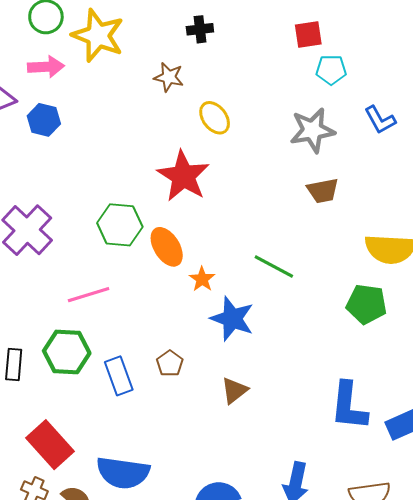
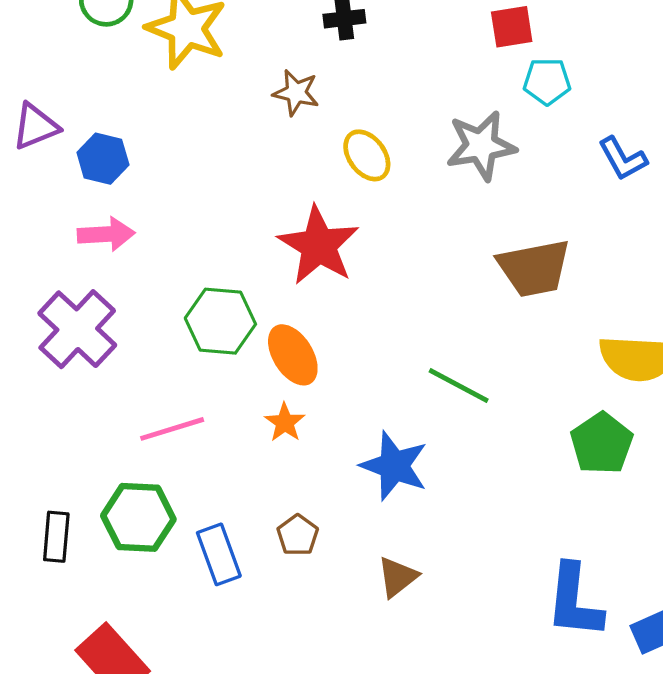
pink arrow: (46, 67) -> (106, 234), moved
gray star: (312, 130) -> (481, 146), moved
brown trapezoid: (323, 191) -> (534, 268), size x1.5
orange star: (202, 279) -> (285, 422), moved
green pentagon: (367, 304) -> (602, 443), turned 30

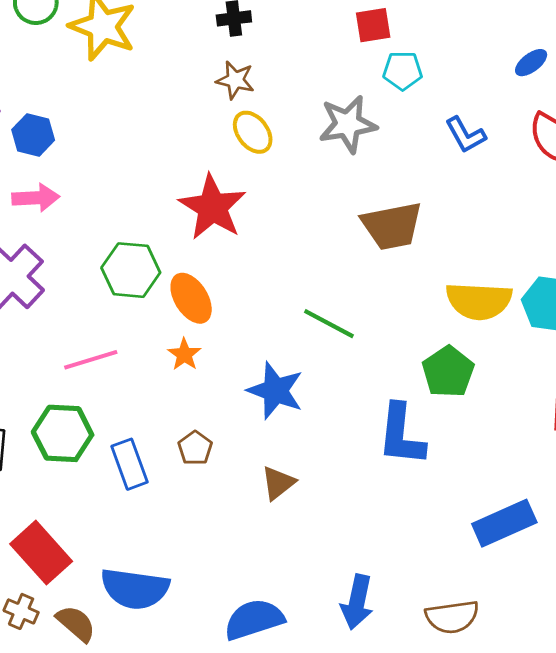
brown star: (296, 93) -> (235, 80), moved
blue L-shape: (574, 601) -> (401, 435), moved

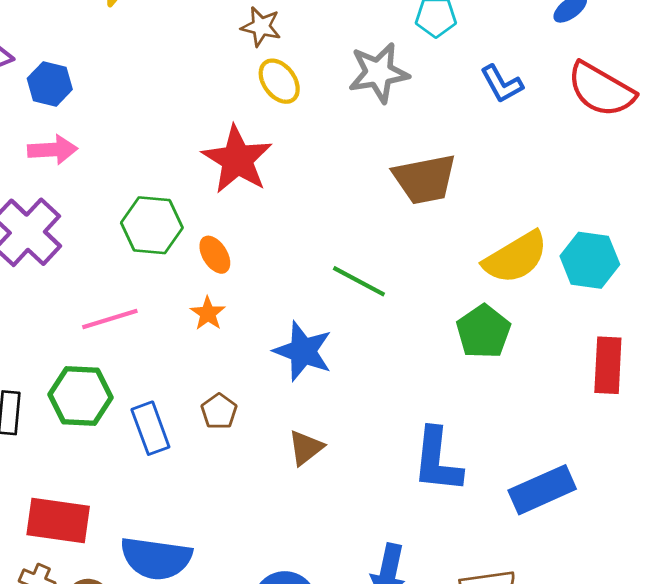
orange ellipse: (191, 298) -> (215, 255), size x0.7
yellow semicircle: (479, 301) -> (516, 257), turned -34
blue L-shape: (401, 435) -> (437, 460), moved
red rectangle: (41, 553) -> (58, 520), turned -40

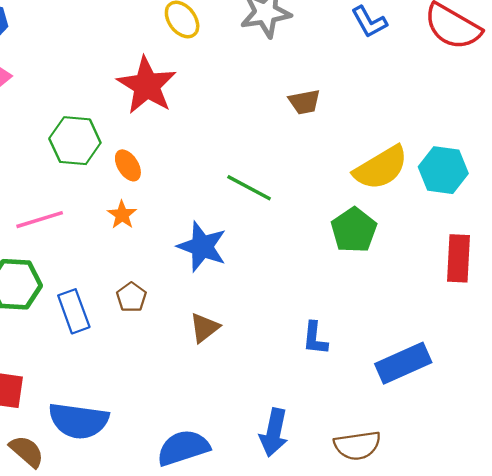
brown trapezoid: (425, 179) -> (304, 102), size x0.6
blue L-shape: (437, 460) -> (315, 338), size x0.6

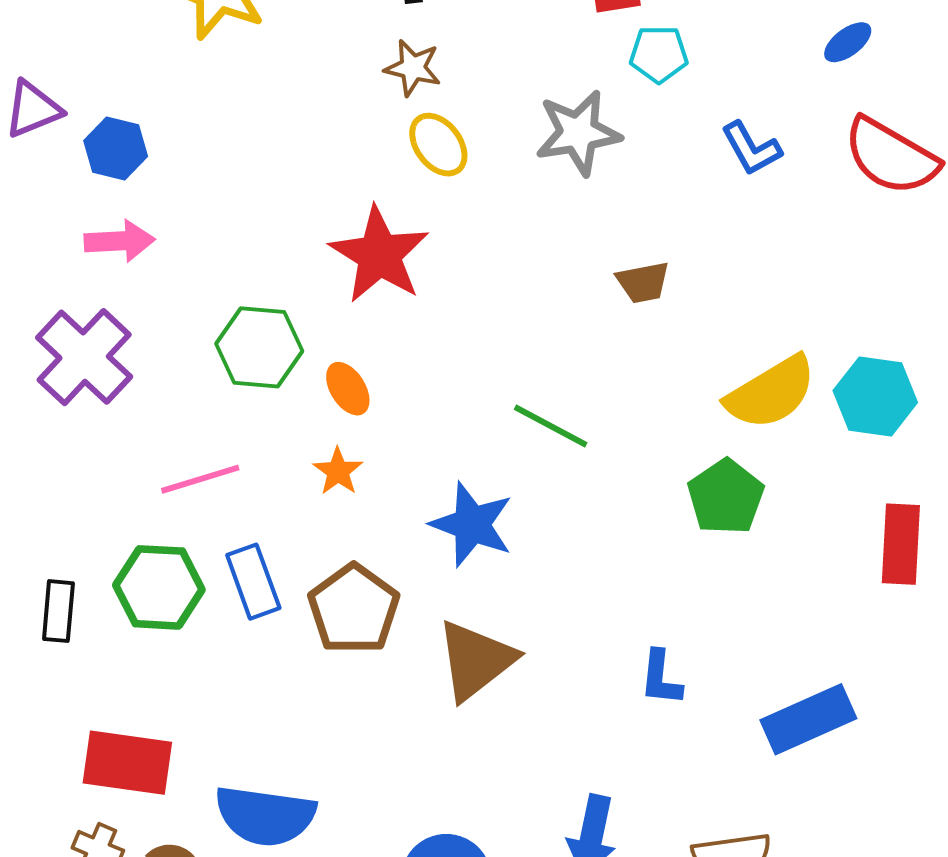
brown pentagon: (131, 297) -> (354, 609), size x1.8
blue rectangle: (74, 311) -> (253, 582), moved
brown triangle: (204, 328) -> (476, 660), size x1.6

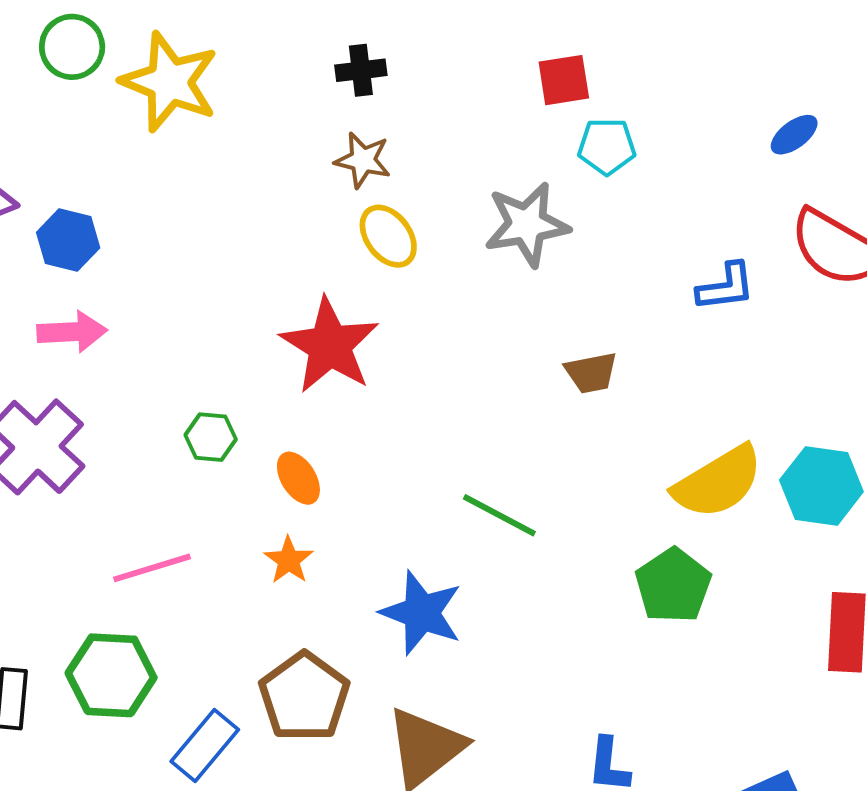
blue L-shape: (751, 149) -> (726, 287), moved, turned -68
green hexagon: (259, 347) -> (211, 437), size x0.6
blue rectangle: (253, 582) -> (205, 746), moved, turned 60

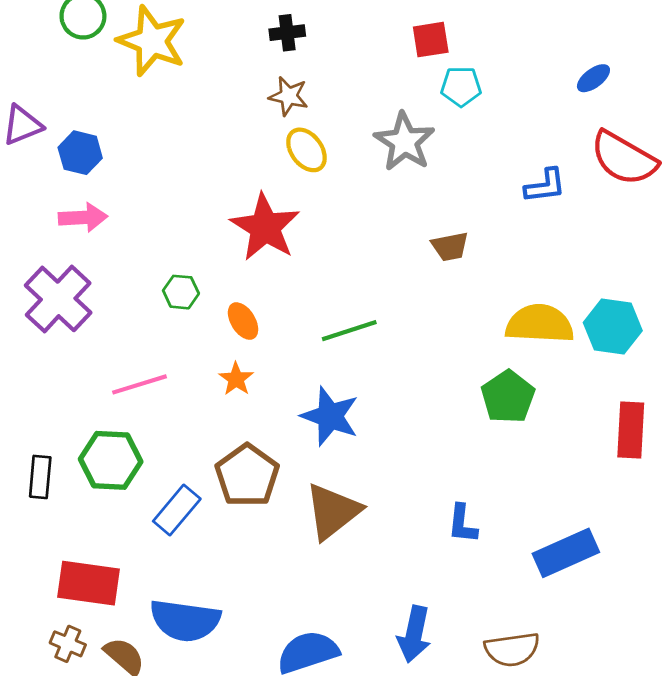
gray star: (527, 224) -> (404, 142), turned -30
yellow semicircle: (718, 482) -> (540, 324), turned -146
green line: (499, 515) -> (349, 331), moved, turned -46

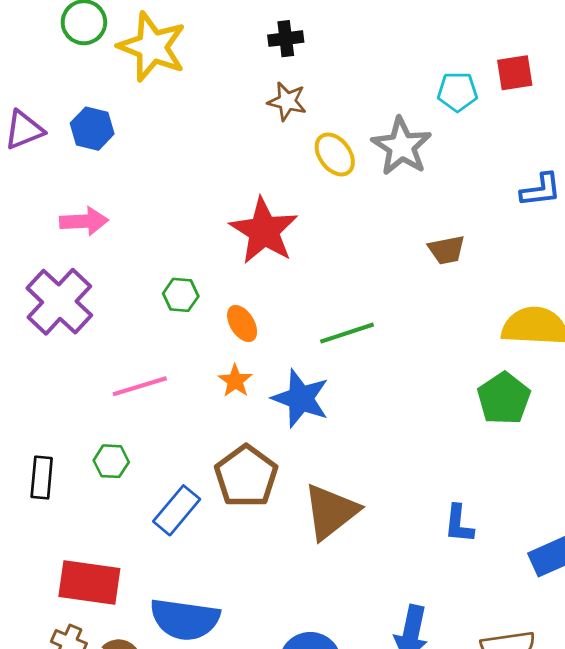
red square: (431, 40) -> (515, 73), moved
yellow ellipse: (306, 150) -> (335, 154), moved
blue hexagon: (80, 153) -> (92, 129), moved
blue star: (330, 416) -> (301, 398), moved
green hexagon: (111, 460) -> (111, 461), size x0.6

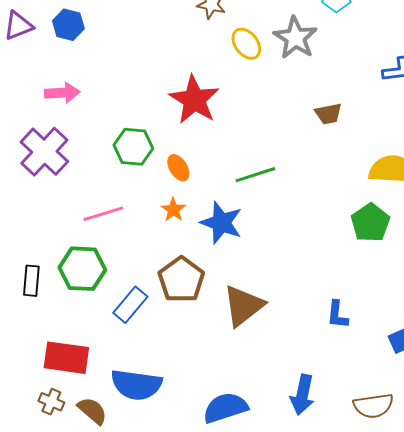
green hexagon: (181, 295) -> (133, 147), size x1.5
green hexagon: (111, 461) -> (82, 269), size x1.8

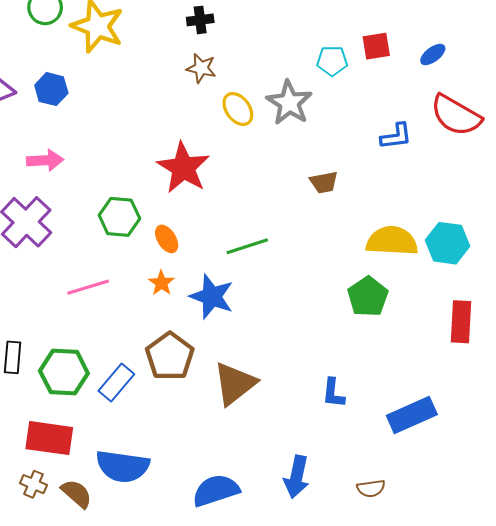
green hexagon: (82, 269) -> (64, 372), moved
brown semicircle: (373, 406) -> (371, 488), size x0.7

